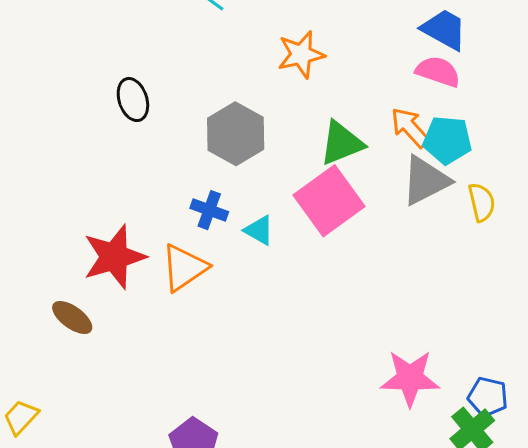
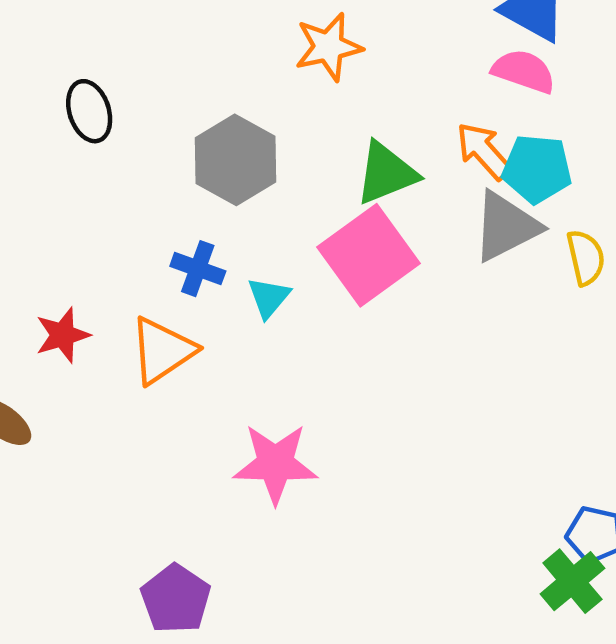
cyan triangle: (259, 230) -> (269, 297), turned 40
red star: (114, 257) -> (63, 335), size x0.6
pink star: (410, 378) -> (275, 464), moved

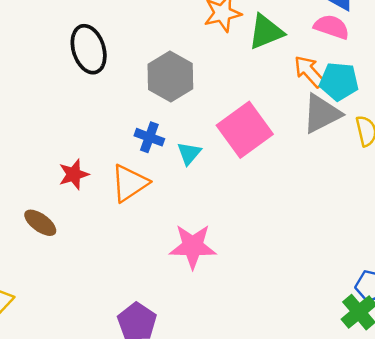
black ellipse: (89, 111) -> (89, 49), size x1.4
green triangle: (386, 173) -> (266, 32), moved

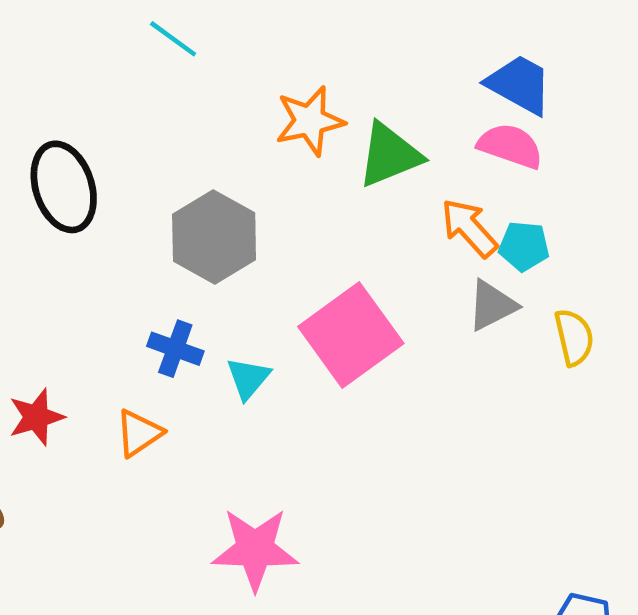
cyan pentagon: (339, 81) -> (524, 246), size x0.7
gray triangle: (322, 114) -> (492, 305), size x0.7
orange triangle: (130, 183) -> (139, 433), size x0.7

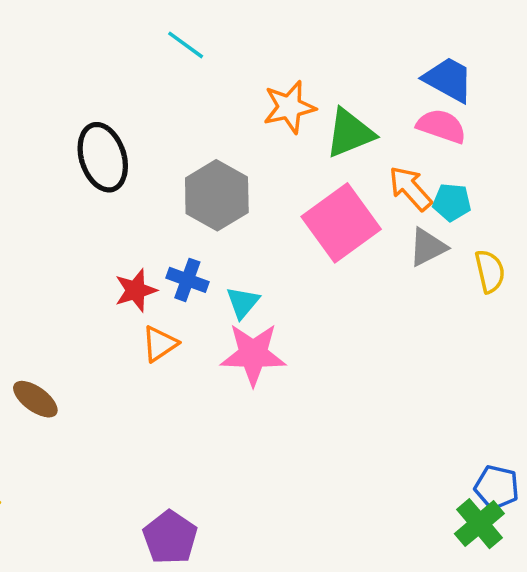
pink square: (351, 335) -> (341, 223), moved
red star: (36, 417) -> (136, 290), moved
pink star: (255, 549) -> (253, 354), moved

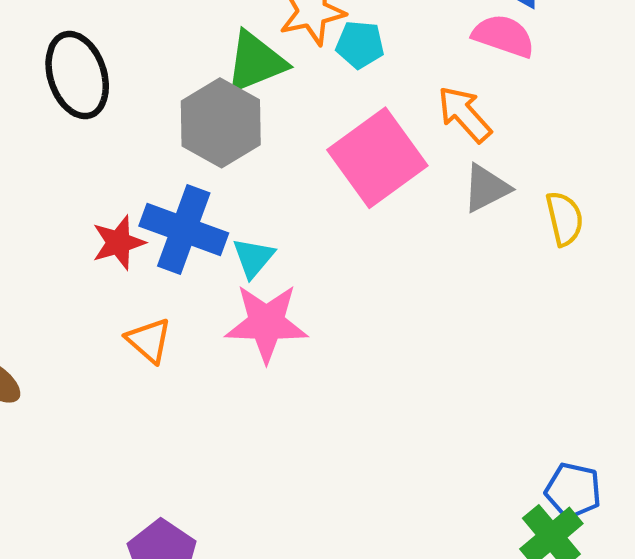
green triangle: (350, 133) -> (256, 62), moved
cyan pentagon: (452, 202) -> (360, 45), moved
blue cross: (187, 280) -> (184, 229), size x1.6
orange triangle: (160, 344) -> (149, 340), moved, turned -45

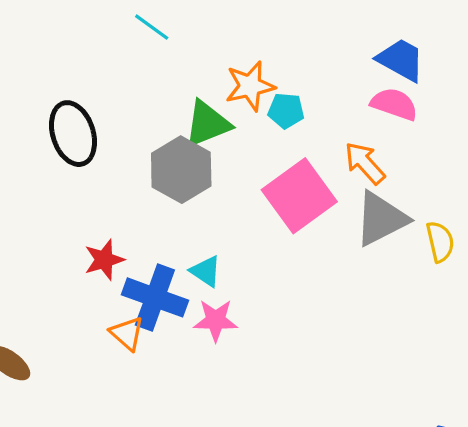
gray triangle: (486, 188) -> (381, 219), size x1.5
blue cross: (184, 229) -> (155, 297), moved
cyan triangle: (253, 258) -> (206, 271), turned -36
pink star: (266, 323) -> (216, 320), size x0.7

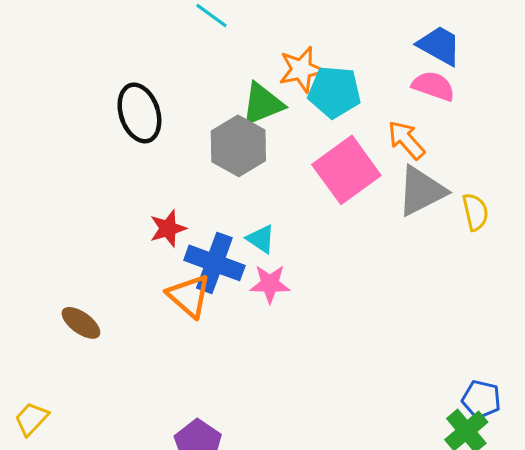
cyan pentagon: (286, 111) -> (334, 92), size x1.6
orange triangle: (127, 333) -> (189, 296), size x1.4

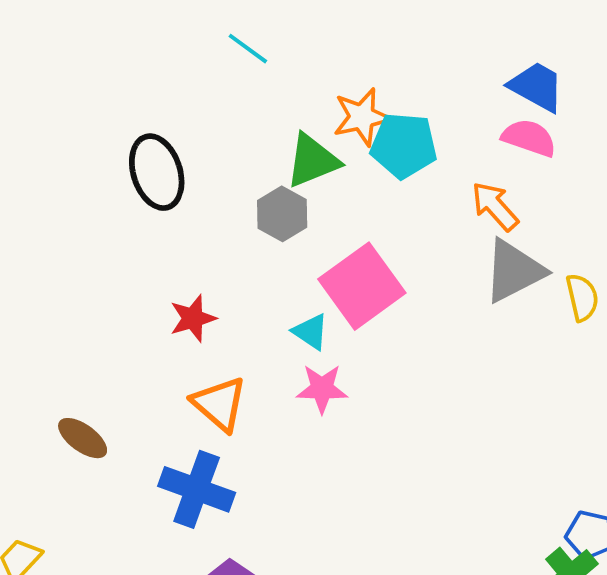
gray hexagon: (238, 146) -> (282, 214), size x0.7
pink square: (346, 170) -> (362, 286), moved
blue cross: (214, 263) -> (197, 489), moved

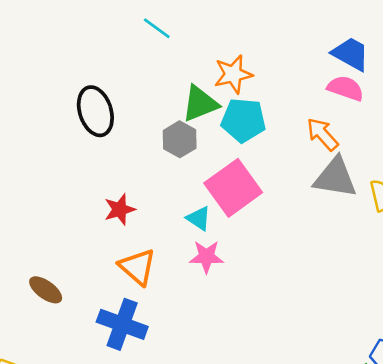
cyan pentagon: (404, 145) -> (243, 120), moved
gray triangle: (514, 271) -> (335, 178), turned 36

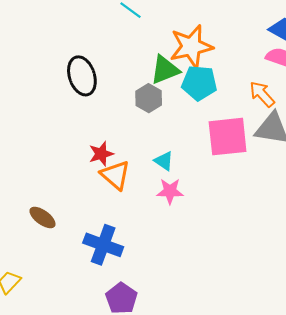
orange star: (233, 74) -> (191, 47), size x1.4
pink square: (233, 188) -> (228, 137), moved, turned 30
orange triangle: (138, 267) -> (115, 175), moved

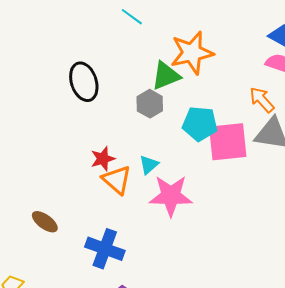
cyan pentagon: (199, 83) -> (200, 124), moved
cyan triangle: (164, 161) -> (149, 165), moved, turned 45
pink star: (170, 191) -> (171, 196), size x1.6

